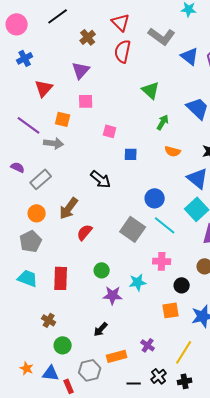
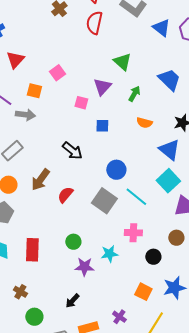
purple triangle: (81, 70) -> (102, 87), moved
pink square: (86, 101) -> (57, 73), turned -35
blue circle: (155, 198) -> (116, 170), moved
red semicircle: (85, 232) -> (65, 195), moved
orange square: (171, 310) -> (143, 292), moved, turned 36

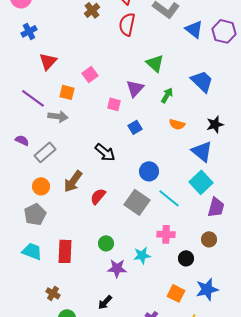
blue square: (102, 126) -> (135, 127), turned -32

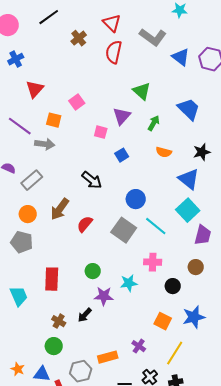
gray pentagon: (35, 214) -> (22, 242), turned -30
cyan trapezoid: (32, 251) -> (19, 296), moved, turned 45
brown cross: (53, 293) -> (59, 321), moved
black arrow: (105, 302) -> (85, 315), moved

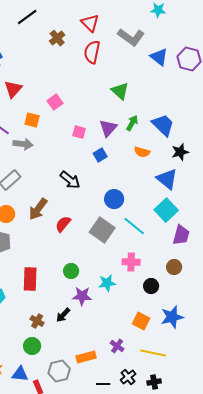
blue trapezoid: (189, 109) -> (163, 125), moved
purple triangle: (122, 116) -> (108, 128), moved
yellow line: (175, 353) -> (153, 353), turned 70

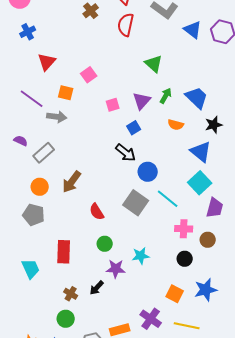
pink square: (79, 132) -> (113, 105), turned -32
black arrow: (70, 180) -> (126, 153), moved
red semicircle: (63, 224) -> (97, 212), moved, turned -72
pink cross: (131, 262) -> (184, 229), moved
purple cross: (117, 346) -> (151, 319), size x1.5

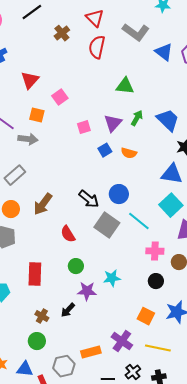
red triangle: (47, 62) -> (30, 80), moved
green triangle: (154, 64) -> (125, 86), turned -36
orange semicircle: (176, 125) -> (129, 153), moved
blue triangle: (201, 152) -> (172, 174), turned -30
black arrow: (126, 153) -> (89, 199), moved

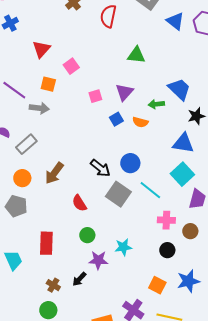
green arrow: (137, 118) -> (156, 104), moved, turned -126

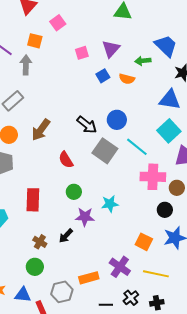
gray arrow: (39, 108) -> (26, 65), turned -96
pink cross: (166, 220) -> (153, 177), size x1.4
black circle: (167, 250) -> (165, 210), moved

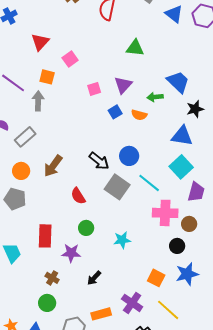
purple star: (85, 217) -> (71, 253), moved
black arrow: (66, 236) -> (94, 278), moved
yellow line: (156, 274) -> (168, 310), turned 30

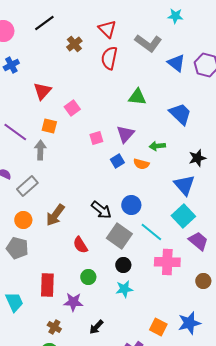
blue trapezoid: (178, 82) -> (180, 114), moved
blue triangle: (182, 136) -> (184, 185), turned 40
purple trapezoid: (196, 192) -> (198, 241), turned -65
brown circle: (189, 224) -> (203, 281), moved
black circle: (177, 246) -> (123, 265), moved

